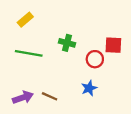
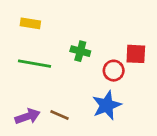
yellow rectangle: (25, 20) -> (30, 23), turned 49
blue star: (89, 88) -> (107, 105), size x1.5

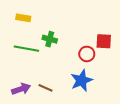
green cross: (80, 51) -> (50, 39), moved

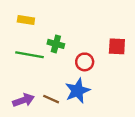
red circle: (87, 54) -> (85, 62), moved
blue star: (82, 80) -> (77, 91), moved

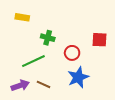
green line: (30, 55) -> (33, 61), moved, turned -35
blue star: (77, 91) -> (78, 77), moved

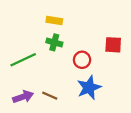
yellow rectangle: (22, 17) -> (54, 21), moved
green line: (33, 61) -> (23, 60), moved

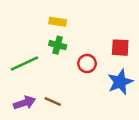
blue star: (89, 88) -> (120, 82), moved

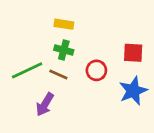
brown line: (53, 102) -> (58, 74), moved
purple arrow: (24, 103) -> (45, 104), moved, turned 140

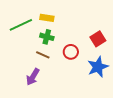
red square: (133, 53) -> (98, 39), turned -35
green line: (27, 70) -> (21, 25), moved

